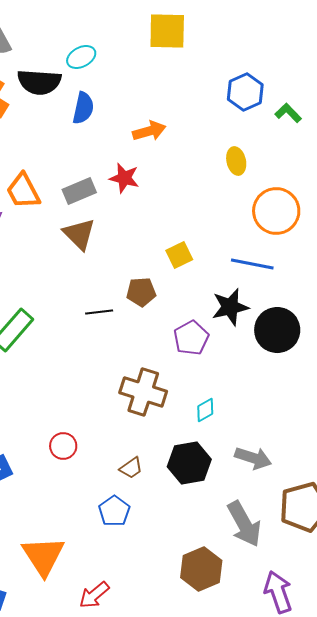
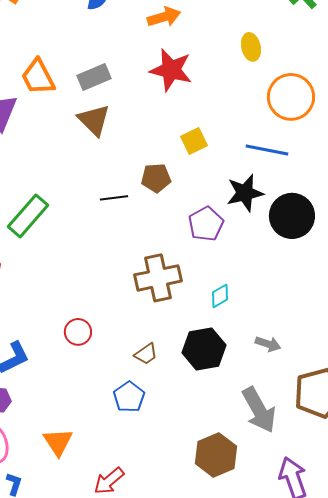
red star: (124, 178) -> (171, 70), moved, size x1.4
brown cross: (143, 392) -> (158, 278), turned -30
gray arrow: (253, 458) -> (268, 344), size x0.7
orange triangle: (43, 556) -> (58, 442), size x0.7

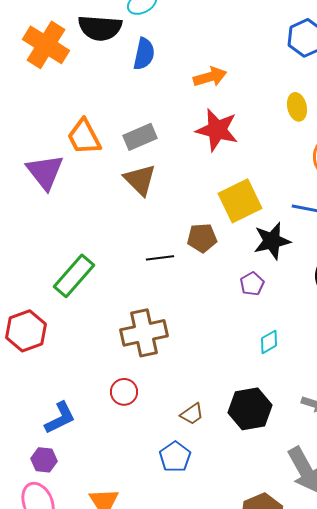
yellow square: (194, 141) -> (240, 201), size x1.6
black star: (245, 193) -> (272, 241), moved
purple pentagon: (206, 224) -> (252, 284), size x0.7
brown cross: (158, 278) -> (144, 333), moved
cyan diamond: (220, 296) -> (269, 342), moved

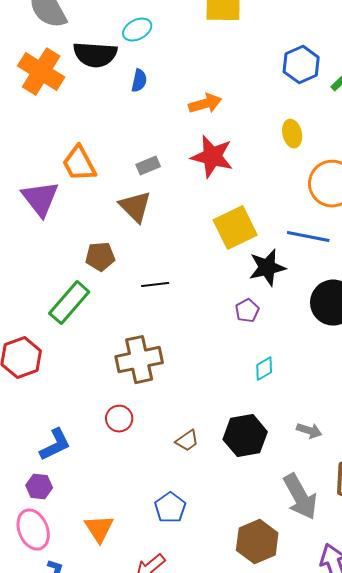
blue semicircle: (144, 54) -> (139, 81), size x0.7
gray rectangle: (140, 137) -> (148, 166), moved, size x0.7
brown pentagon: (202, 238) -> (100, 257), moved
blue pentagon: (175, 457) -> (170, 508), moved

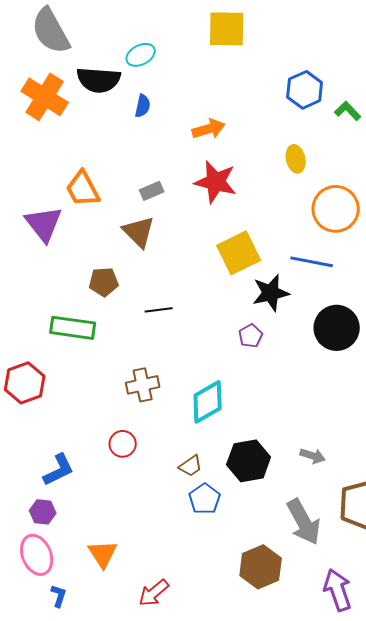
green rectangle: (69, 303) -> (73, 328), turned 57
brown cross: (139, 360) -> (143, 385), size x0.7
cyan diamond: (264, 369) -> (208, 402), moved, size x1.8
blue pentagon: (170, 508) -> (205, 499), moved

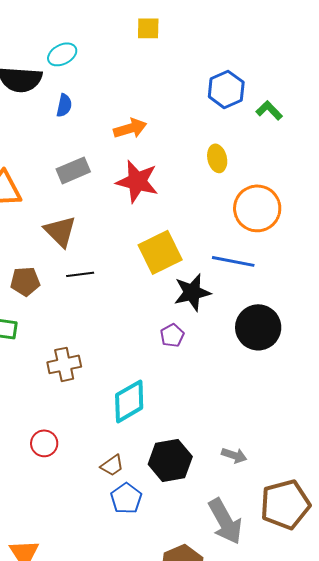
yellow square: (227, 29) -> (148, 28), size x0.6
gray rectangle: (152, 191) -> (73, 170), moved, size x1.4
black line: (159, 310) -> (80, 274), moved
brown cross: (143, 385) -> (64, 364), moved

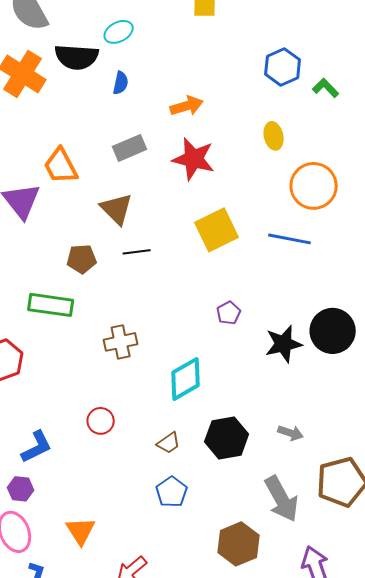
black star: (192, 292) -> (284, 344), moved
black circle: (258, 327) -> (333, 331), moved
blue pentagon: (126, 498) -> (172, 492), moved

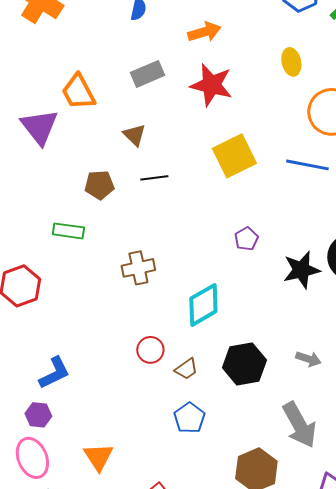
brown triangle: (117, 209) -> (134, 135), size x0.7
green rectangle: (51, 305) -> (68, 231), size x0.7
red circle: (101, 421) -> (150, 350), moved

